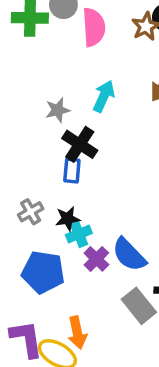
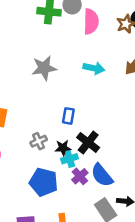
cyan arrow: (104, 96) -> (94, 68), turned 72
gray star: (58, 110) -> (44, 68), moved, size x1.5
black cross: (80, 144) -> (88, 142), moved

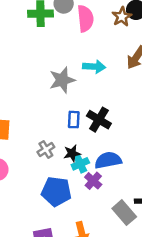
gray star: (44, 68) -> (62, 80), moved
black cross: (88, 142) -> (99, 120), moved
blue semicircle: (102, 175) -> (108, 160), moved, turned 125

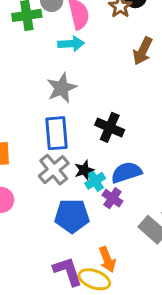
cyan arrow: (94, 67) -> (71, 44), moved
blue rectangle: (74, 120) -> (57, 133), moved, size x1.6
gray cross: (46, 149) -> (54, 170), size x1.5

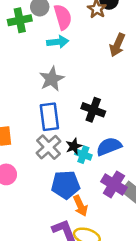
cyan cross: (95, 181) -> (83, 155), turned -35
purple cross: (112, 198) -> (114, 184), moved, size x1.5
orange arrow: (107, 259) -> (80, 206), moved

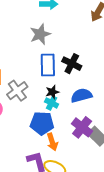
blue rectangle: (49, 117) -> (48, 65), moved
gray cross: (49, 147) -> (17, 91), moved
cyan cross: (83, 155) -> (52, 103), moved

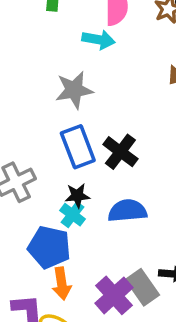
blue rectangle: (48, 65) -> (78, 147), turned -30
purple cross: (82, 127) -> (114, 295), moved

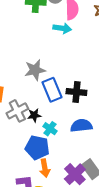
gray star: (74, 90) -> (35, 70), moved
black cross: (120, 152) -> (76, 92), turned -30
black star: (77, 196) -> (34, 115), moved

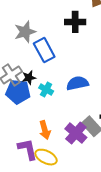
black cross: (76, 92) -> (75, 22), moved
blue pentagon: (37, 148) -> (18, 92), moved

